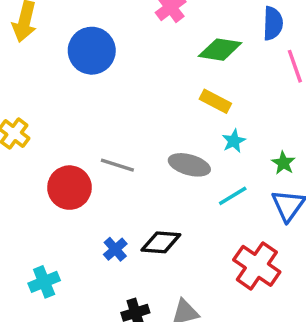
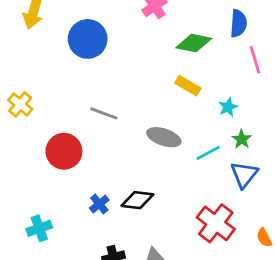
cyan star: (234, 141) -> (228, 107), moved
gray line: (117, 165) -> (104, 113), moved
cyan line: (233, 196) -> (208, 153), moved

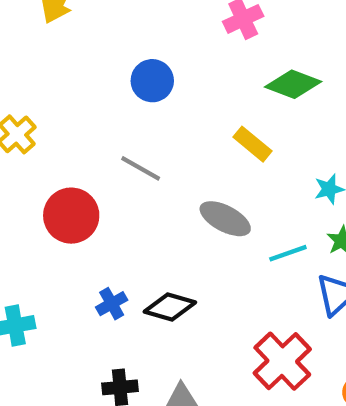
blue circle: (88, 39) -> (152, 81), moved, size x0.7
yellow rectangle: (188, 86) -> (253, 144), moved

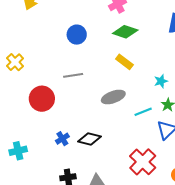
green diamond: (293, 84) -> (125, 32), moved
gray line: (141, 168) -> (73, 75), turned -36
gray ellipse: (225, 219) -> (113, 97), turned -45

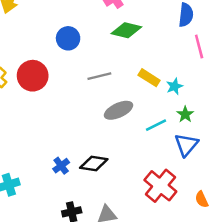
yellow rectangle: (124, 62) -> (149, 78), moved
gray line: (73, 75) -> (99, 76), moved
red circle: (42, 99) -> (33, 76), moved

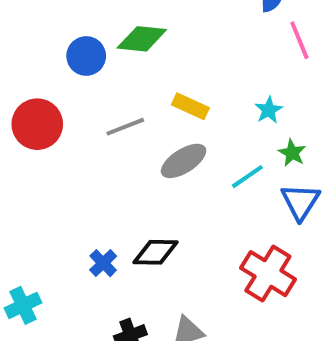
green diamond: (126, 30) -> (142, 39), moved
gray line: (99, 76) -> (125, 127), moved
yellow rectangle: (149, 78) -> (190, 106), moved

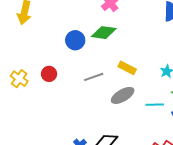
red circle: (37, 124) -> (49, 74), size x0.6
cyan line: (247, 177) -> (155, 105), turned 30

